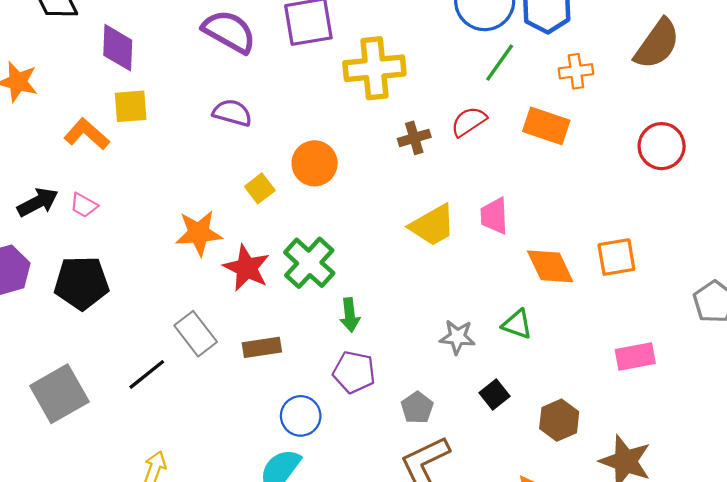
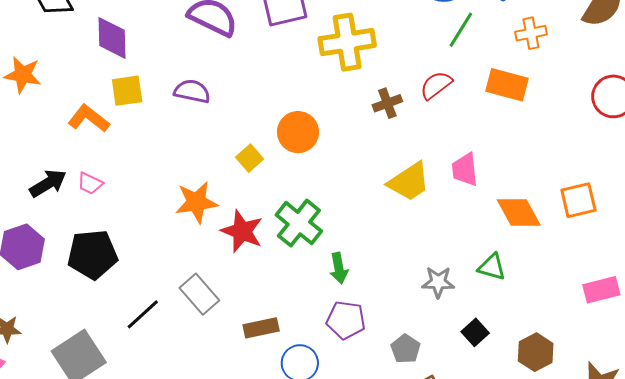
purple semicircle: (232, 113) -> (192, 91), moved
brown rectangle: (262, 347) -> (261, 328), moved
black line: (147, 374) -> (143, 314), moved

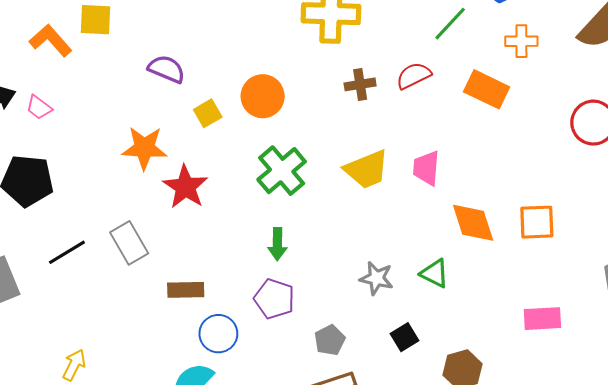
purple semicircle: (192, 91) -> (167, 69), moved
green cross: (299, 223) -> (282, 171), moved

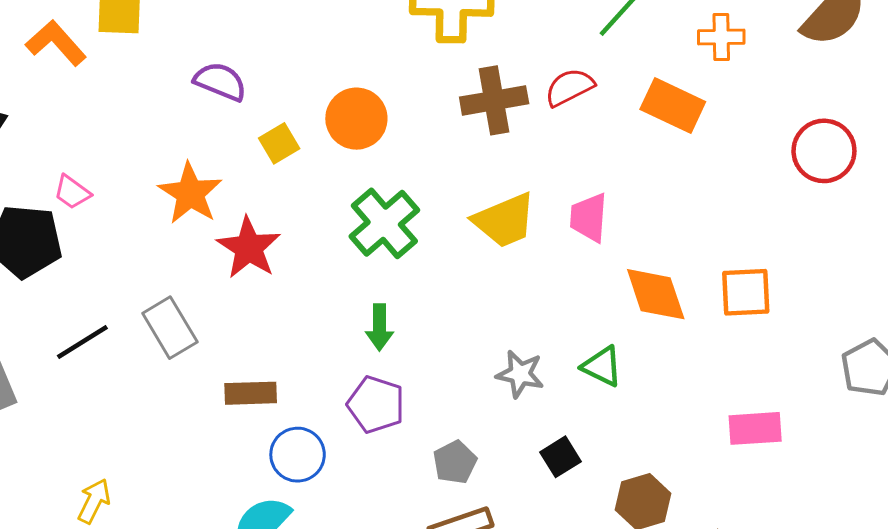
brown cross: (360, 84) -> (494, 100), size x1.5
pink trapezoid: (39, 107) -> (72, 192), moved
orange star: (144, 148) -> (190, 193), turned 30

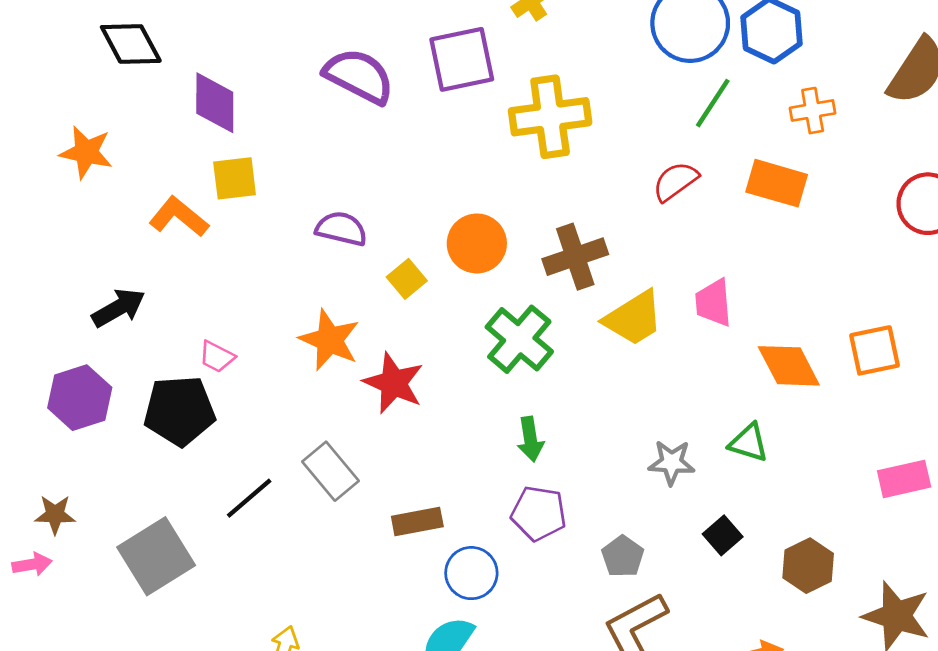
brown cross: (494, 100) -> (575, 257), moved

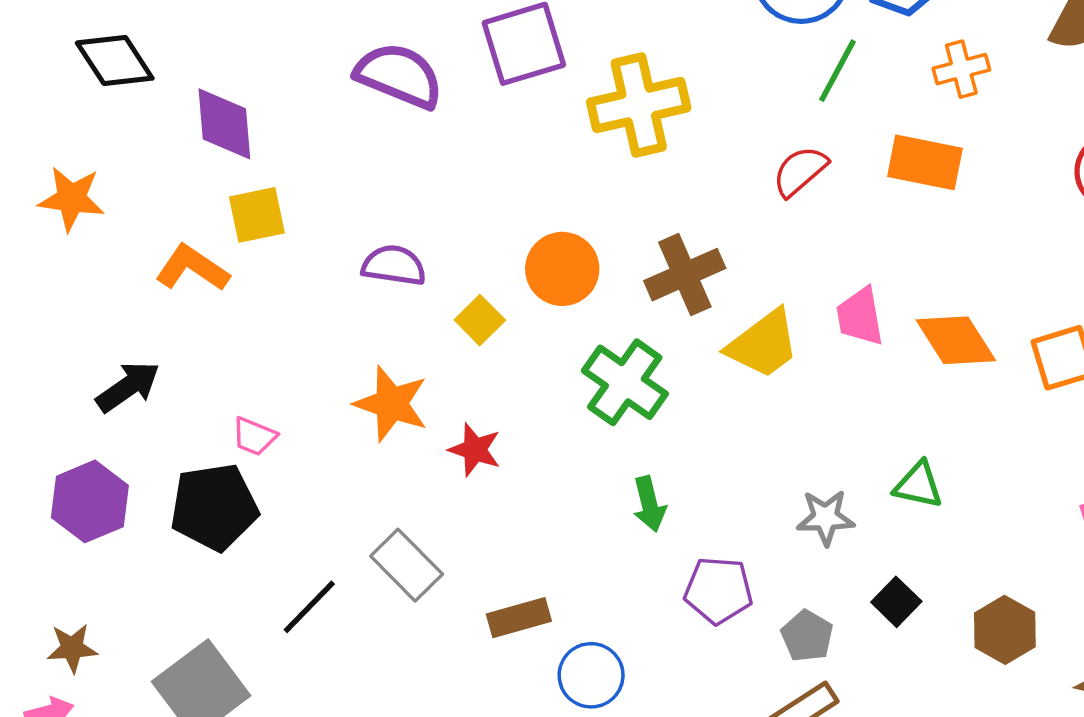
orange diamond: (789, 366) -> (956, 340), moved
red star: (394, 383) -> (475, 450), size x0.7
purple pentagon: (539, 513) -> (718, 590), moved
gray pentagon: (623, 556) -> (807, 636), moved

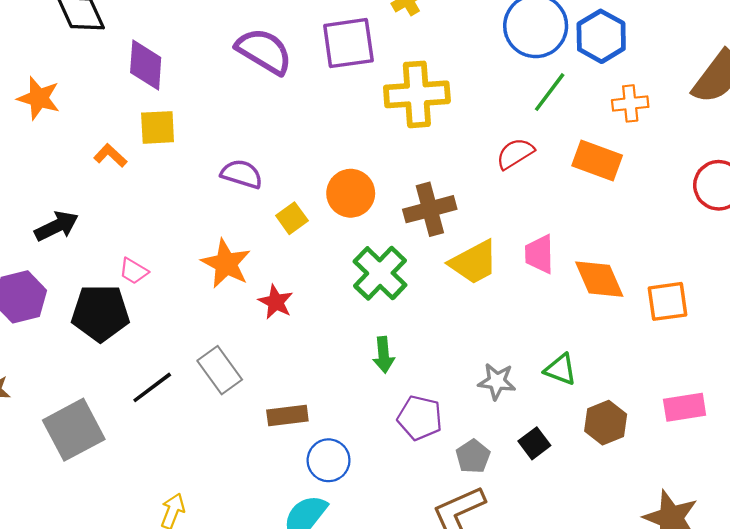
orange L-shape: (192, 268) -> (110, 155), size x0.7
brown hexagon: (1005, 630) -> (606, 423), moved

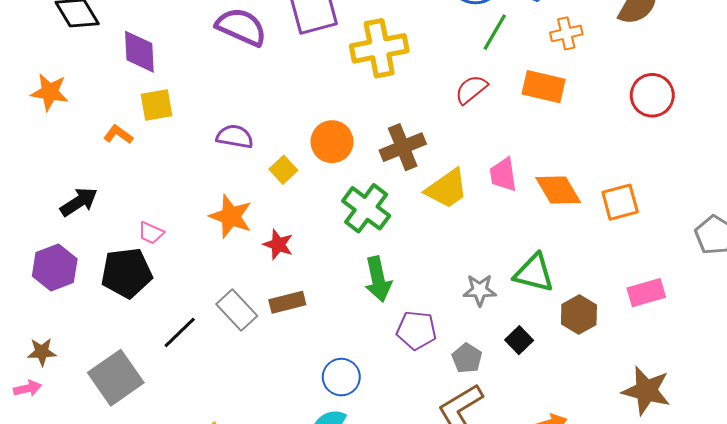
green arrow: (384, 355) -> (378, 279), size x1.4
green triangle: (560, 370) -> (534, 273), size x1.4
brown rectangle: (287, 416) -> (287, 302), moved

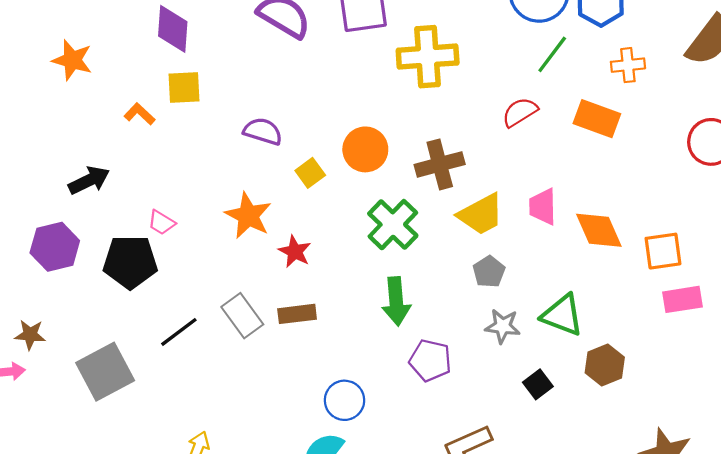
pink rectangle: (646, 293) -> (683, 299), moved
gray pentagon: (467, 358) -> (489, 272), moved

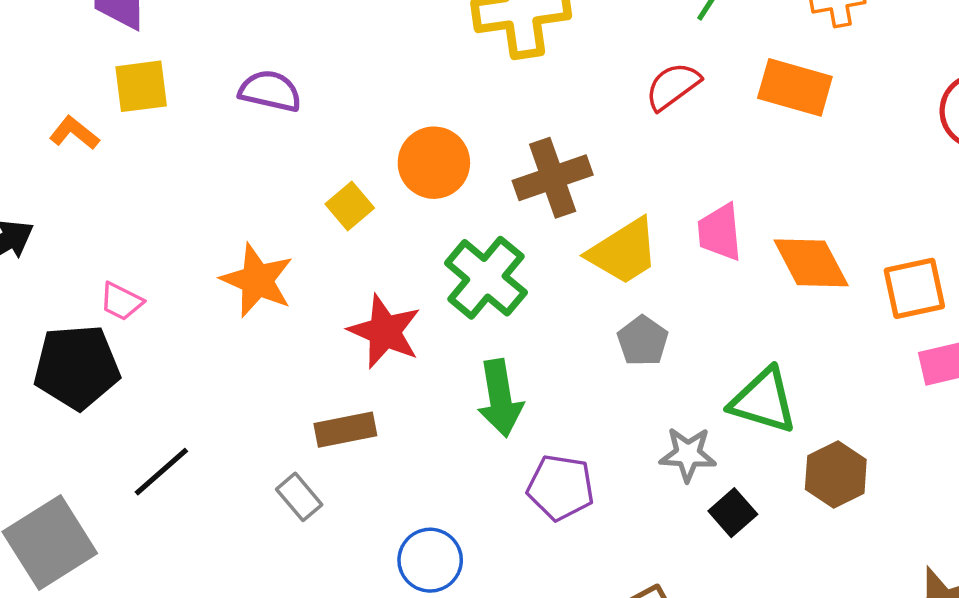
purple semicircle: (263, 131) -> (270, 91), moved
red star: (295, 252) -> (385, 331), moved, size x1.4
gray rectangle: (242, 316) -> (299, 497), moved, size x0.7
gray star: (503, 326) -> (688, 454), moved

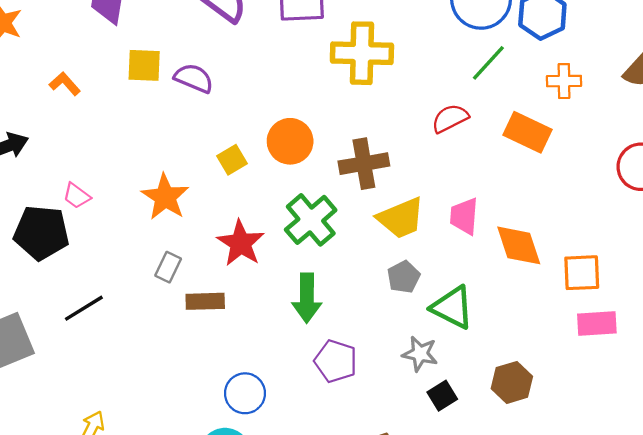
yellow square: (141, 86) -> (144, 65), moved
green triangle: (763, 401) -> (452, 307), moved
gray rectangle: (299, 497) -> (168, 267), moved, turned 56

